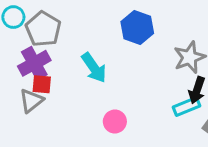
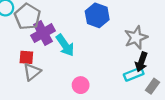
purple cross: (34, 63) -> (43, 33), moved
gray triangle: (31, 101) -> (32, 72), moved

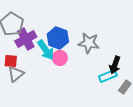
blue hexagon: (97, 15) -> (58, 38), moved
gray star: (136, 38) -> (89, 43), moved, turned 30
pink circle: (81, 85) -> (60, 58), moved

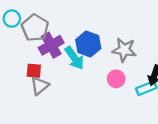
pink circle: (60, 58) -> (116, 79), moved

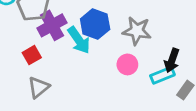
red square: (34, 71) -> (32, 55), turned -35
gray triangle: (40, 86) -> (39, 87), moved

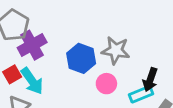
blue hexagon: (95, 24) -> (81, 58), moved
cyan arrow: (79, 40) -> (32, 81), moved

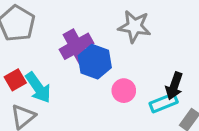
purple cross: (32, 45) -> (76, 46), moved
gray star: (116, 50) -> (134, 26), moved

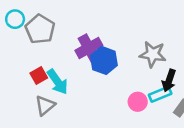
gray star: (134, 26) -> (153, 54), moved
pink circle: (124, 91) -> (138, 102), moved

